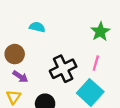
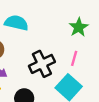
cyan semicircle: (37, 27) -> (16, 23), size x1.5

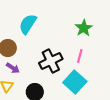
cyan semicircle: (16, 23) -> (28, 24), turned -70

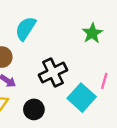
pink line: (80, 56) -> (104, 81), moved

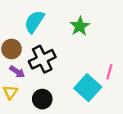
green star: (92, 33) -> (80, 26), moved
black cross: (53, 73) -> (42, 59), moved

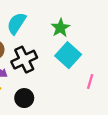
pink line: (109, 72) -> (90, 82), moved
cyan square: (88, 88) -> (68, 55), moved

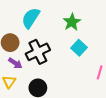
cyan square: (68, 55) -> (79, 48), size x0.7

